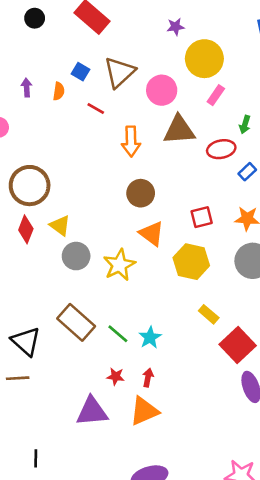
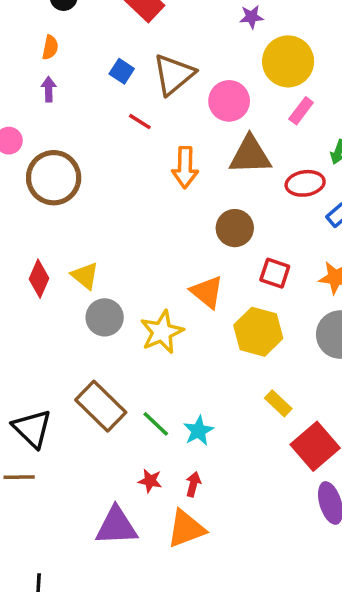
orange semicircle: (59, 91) -> (50, 47), moved
brown circle: (30, 186) -> (54, 178), moved
brown circle: (141, 193) -> (235, 228), moved
red square: (202, 217) -> (275, 273), turned 30

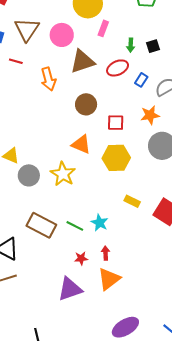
yellow rectangle: (278, 403) -> (132, 201), moved

